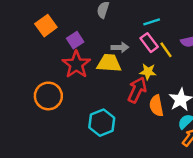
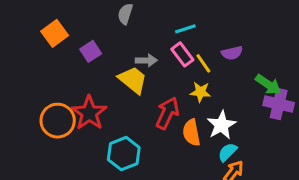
yellow trapezoid: (109, 63) -> (133, 80), turned 35
red star: (76, 64) -> (89, 113), moved
yellow star: (148, 72) -> (200, 92), moved

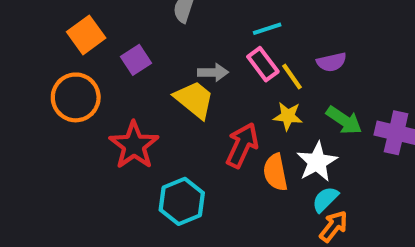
green arrow: (268, 84) -> (344, 120), moved
orange circle: (58, 121) -> (76, 97), moved

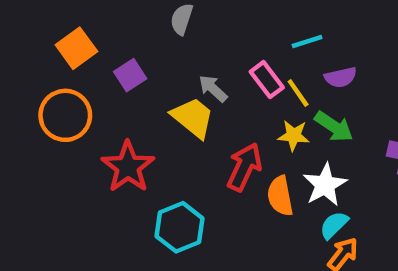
cyan line: (267, 29) -> (307, 41), moved
gray arrow: (213, 72) -> (213, 88), turned -136
green arrow: (344, 120) -> (334, 127), moved

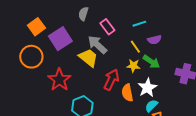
purple square: (130, 75) -> (60, 39), size x1.6
pink rectangle: (267, 80) -> (107, 27), moved
gray arrow: (213, 88) -> (97, 45), size x1.5

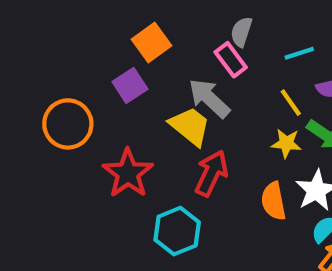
gray semicircle: (83, 14) -> (241, 32), moved
orange square: (36, 27) -> (151, 43), moved
purple square: (60, 39) -> (130, 85), size x0.7
red arrow: (111, 80) -> (211, 173), moved

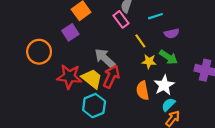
gray arrow: (209, 98) -> (105, 58), moved
yellow line: (291, 103) -> (140, 41), moved
yellow trapezoid: (190, 126) -> (92, 79), moved
red star: (128, 173) -> (69, 77), turned -30

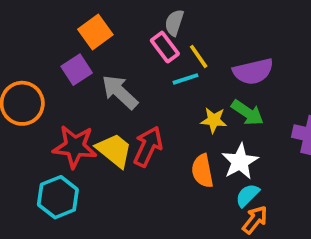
cyan line: (155, 16) -> (186, 79), moved
purple semicircle: (172, 33) -> (253, 71), size x1.5
yellow line: (140, 41) -> (199, 56), moved
gray arrow: (105, 58) -> (120, 92), moved
cyan hexagon: (94, 106) -> (58, 197), moved

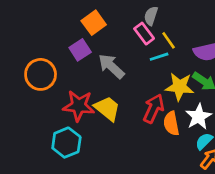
yellow star: (214, 120) -> (179, 87), size x1.5
red arrow: (148, 147) -> (154, 108), moved

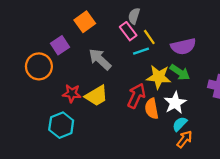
purple square: (80, 50) -> (60, 45), moved
red star: (79, 106) -> (72, 93), size x0.7
yellow trapezoid: (107, 108) -> (96, 96), turned 110

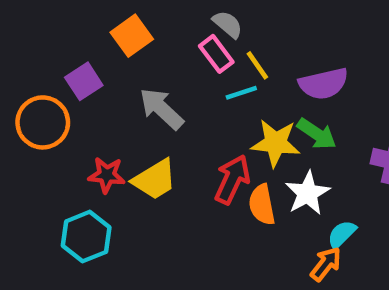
gray semicircle: (134, 16) -> (228, 24), turned 112
cyan semicircle: (180, 124) -> (342, 234), moved

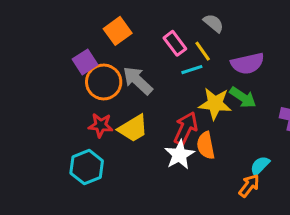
gray semicircle: (228, 24) -> (214, 23), moved
orange circle: (43, 122) -> (104, 82), moved
white star: (308, 193) -> (179, 155), moved

